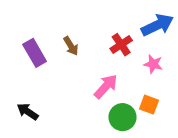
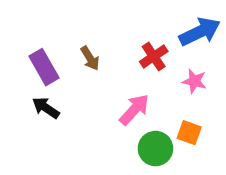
black arrow: (28, 112) -> (46, 108), moved

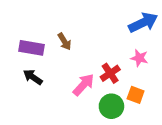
red cross: (154, 56) -> (110, 73), moved
purple rectangle: (44, 67) -> (32, 48), turned -50
pink arrow: (134, 110) -> (84, 85), moved

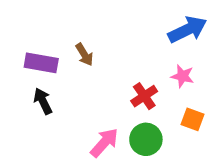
black arrow: (33, 77) -> (43, 101), turned 30
pink arrow: (84, 85) -> (104, 143), moved
orange square: (136, 95) -> (192, 119), moved

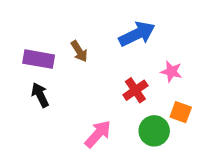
blue arrow: (187, 30) -> (137, 34), moved
green circle: (146, 139) -> (154, 131), moved

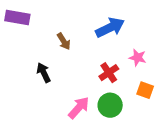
purple rectangle: (39, 59) -> (17, 18), moved
black arrow: (40, 95) -> (44, 73), moved
green circle: (154, 131) -> (110, 105), moved

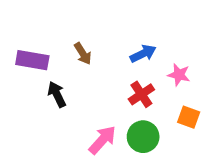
purple rectangle: (17, 18) -> (32, 60), moved
blue arrow: (110, 28) -> (143, 54), moved, size x0.7

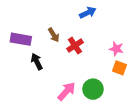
blue arrow: (143, 54) -> (88, 13), moved
red cross: (141, 94) -> (75, 46), moved
orange square: (189, 117) -> (120, 68), moved

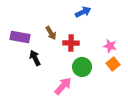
red cross: (75, 46) -> (71, 43), turned 35
orange square: (120, 68) -> (113, 64), turned 32
green circle: (93, 89) -> (82, 67), moved

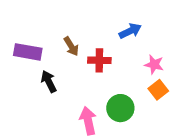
blue arrow: (83, 12) -> (130, 31), moved
green circle: (82, 67) -> (120, 108), moved
pink arrow: (63, 86) -> (88, 121), turned -54

